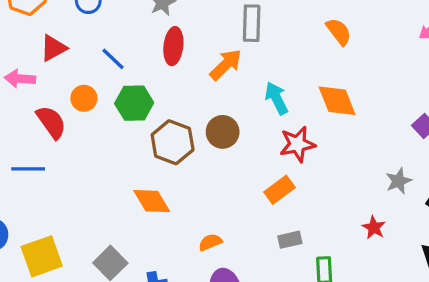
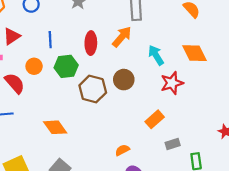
red ellipse: (173, 46) -> (91, 43), moved
blue line: (113, 59) -> (50, 40), turned 49
orange rectangle: (279, 190) -> (155, 119), moved
orange diamond: (152, 201) -> (55, 127), moved

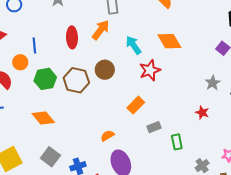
blue line: (50, 40) -> (34, 45), moved
green hexagon: (66, 66) -> (45, 79), moved

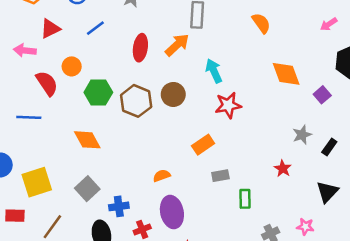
orange diamond: (169, 41) -> (286, 74), moved
blue line: (34, 45) -> (95, 28), moved, turned 49

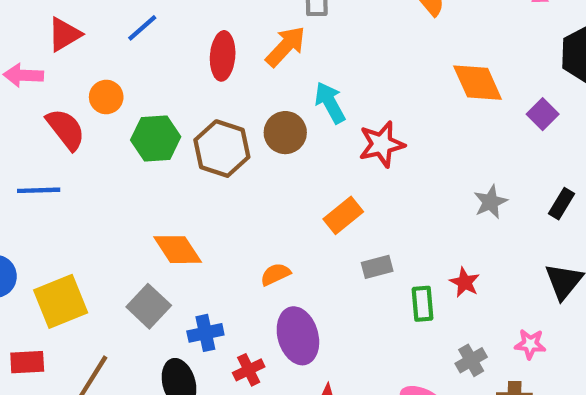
cyan arrow: (214, 71) -> (330, 103), moved
gray star: (302, 135) -> (491, 202), moved
orange diamond: (87, 140) -> (178, 250), moved
red star: (283, 169) -> (465, 282), moved

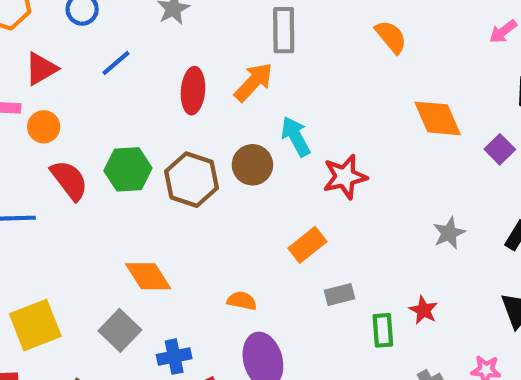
orange circle: (106, 97) -> (44, 127), moved
red semicircle: (66, 129) -> (69, 180), moved
orange semicircle: (275, 274) -> (242, 301), turned 36

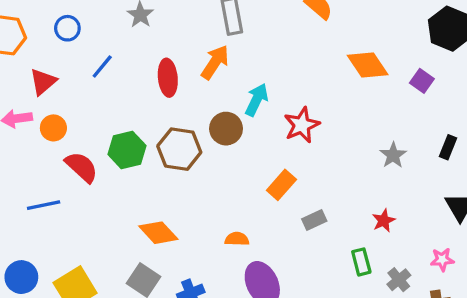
cyan arrow: (296, 136) -> (257, 100), turned 64
red star: (423, 310) -> (384, 221), turned 30
green rectangle: (383, 330) -> (361, 262), moved

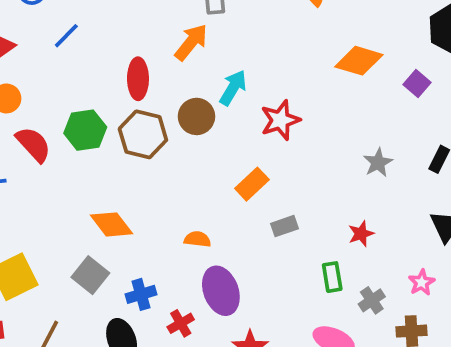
orange diamond: (368, 65) -> (359, 61), turned -45
red ellipse: (168, 78) -> (138, 79), moved
pink star: (442, 260) -> (422, 282), turned -30

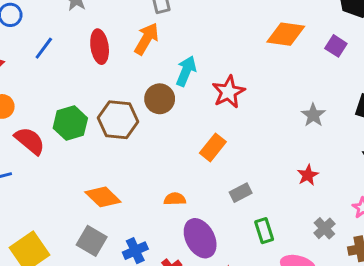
red ellipse: (138, 79) -> (100, 47), moved
gray rectangle: (285, 226) -> (241, 193), moved
green rectangle: (332, 277) -> (264, 231), moved

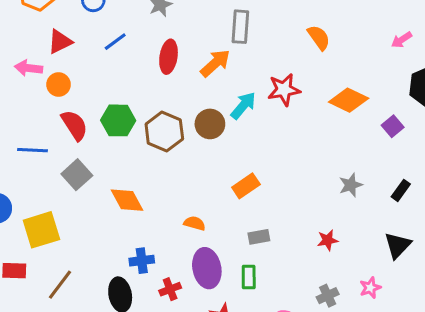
red star: (228, 92) -> (284, 90), moved
green rectangle: (264, 231) -> (249, 277), moved
gray square: (92, 241) -> (77, 175), moved

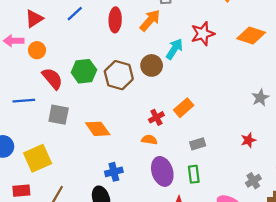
gray square: (77, 175) -> (59, 115), turned -30
red cross: (170, 289) -> (156, 117), moved

